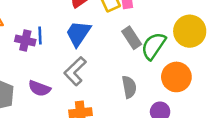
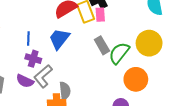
purple cross: (25, 40) -> (33, 59), moved
gray L-shape: (75, 71) -> (43, 76), moved
gray semicircle: (129, 87) -> (65, 91), moved

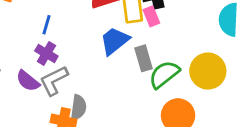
pink rectangle: (100, 15) -> (151, 16), turned -32
blue trapezoid: (59, 39) -> (115, 41), moved

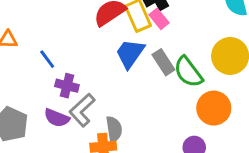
blue line: (46, 25) -> (47, 59), moved, turned -36
green semicircle: (164, 74) -> (188, 72), turned -72

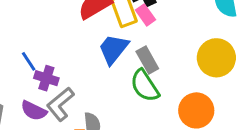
blue line: (47, 59) -> (29, 61), moved
green semicircle: (188, 72) -> (145, 86), moved

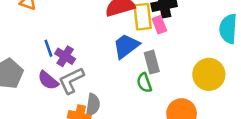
blue line: (29, 61) -> (48, 48), moved
green semicircle: (145, 86) -> (144, 83), size x0.7

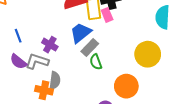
purple cross: (65, 56) -> (50, 45), moved
gray rectangle: (152, 62) -> (90, 48), moved, turned 60
gray L-shape: (71, 80) -> (37, 61), turned 45

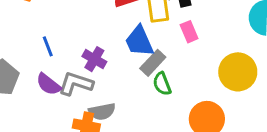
pink rectangle: (107, 15) -> (189, 32), moved
blue trapezoid: (81, 33) -> (139, 41), turned -75
gray semicircle: (55, 80) -> (102, 112), turned 72

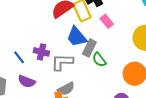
purple cross: (94, 59) -> (41, 52), moved
gray L-shape: (76, 84) -> (62, 62), moved

